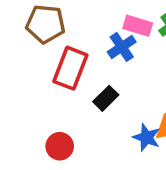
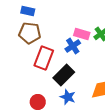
black rectangle: (106, 98) -> (64, 75), size x1.5
blue star: (147, 137) -> (68, 97), moved

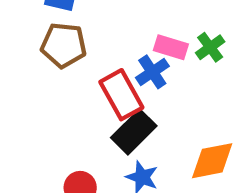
red rectangle: (44, 58) -> (121, 95), moved, turned -50

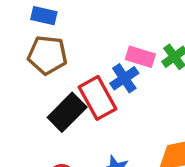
black rectangle: (134, 132) -> (67, 112), moved

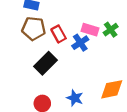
red rectangle: (97, 98) -> (59, 34), moved, size x0.7

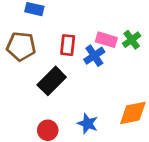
brown pentagon: (34, 29) -> (21, 46), moved
red rectangle: (59, 34) -> (68, 45), turned 35

